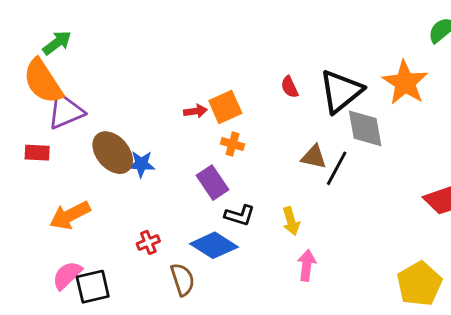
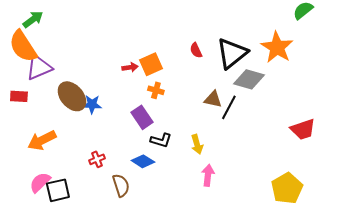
gray diamond: (365, 128) -> (249, 79), turned -64
blue diamond: (214, 245) -> (143, 161), size x0.7

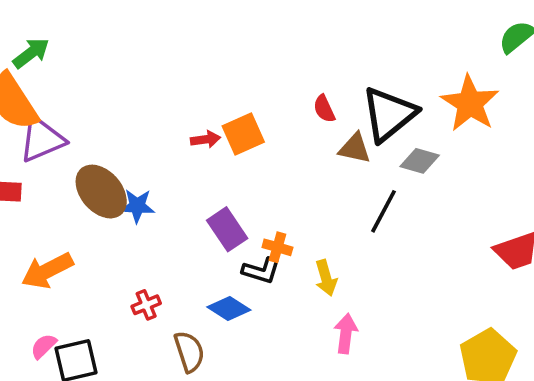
gray diamond: (249, 79) -> (420, 161), size x0.7
orange cross: (156, 90) -> (277, 247), moved
brown triangle: (213, 99) -> (355, 148), moved
pink semicircle: (40, 182) -> (44, 346), size x0.7

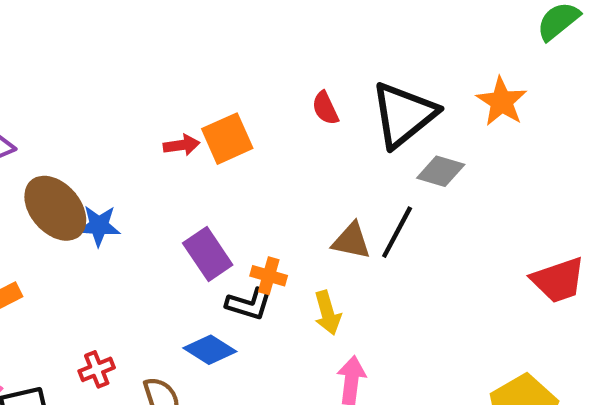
orange star: (470, 103) -> (502, 102), size x0.7
brown triangle: (355, 148) -> (351, 241), moved
red cross: (146, 305) -> (97, 369), moved

